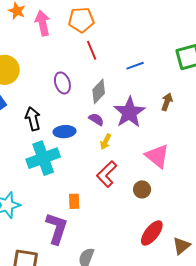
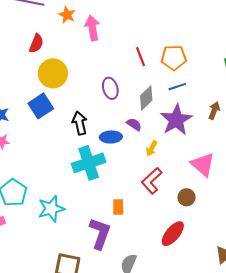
orange pentagon: (81, 20) -> (174, 58), moved
blue line: (135, 66) -> (177, 87), moved
purple semicircle: (96, 119) -> (134, 124), moved
red ellipse: (152, 233) -> (173, 234), moved

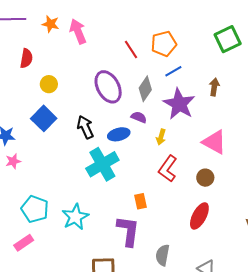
yellow circle: (53, 73) -> (49, 84), size x0.6
purple ellipse: (110, 88) -> (108, 87), size x1.5

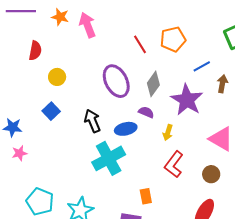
blue line: (173, 71) -> (202, 66), moved
blue square: (44, 118) -> (51, 111), size x0.7

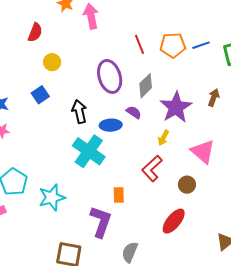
blue line: (202, 66) -> (201, 45), moved
yellow arrow: (168, 133) -> (163, 138), moved
cyan cross: (109, 158) -> (89, 151), turned -36

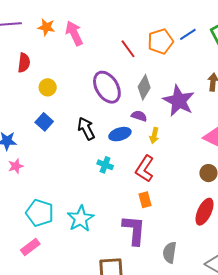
yellow arrow: (163, 138) -> (154, 135), moved
cyan cross: (89, 151) -> (105, 165), size x0.5
red L-shape: (152, 168) -> (145, 169), moved

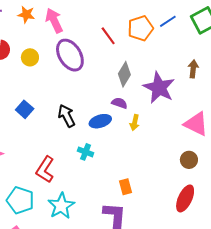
yellow circle: (48, 87) -> (30, 57), moved
purple ellipse: (107, 87) -> (70, 55), moved
red L-shape: (145, 169) -> (45, 169), moved

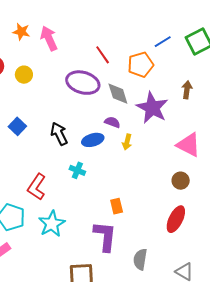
orange pentagon: (140, 28) -> (141, 65), moved
purple ellipse: (70, 55) -> (83, 83), moved, turned -44
gray diamond: (124, 74) -> (118, 94), turned -50

